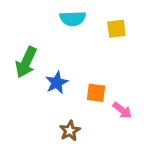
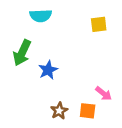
cyan semicircle: (73, 19) -> (41, 16), moved
orange square: (96, 93) -> (88, 111), moved

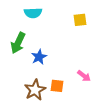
brown star: (59, 111) -> (35, 90), moved, size x1.5
orange square: (88, 111) -> (57, 86), moved

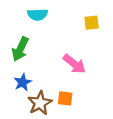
blue star: (39, 57) -> (23, 82), moved
pink arrow: (84, 76) -> (74, 64), moved, size x1.5

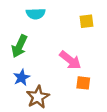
orange square: (65, 98) -> (83, 83), moved

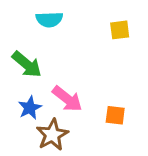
green arrow: (19, 46) -> (27, 64), turned -75
pink arrow: (70, 60) -> (67, 99), moved

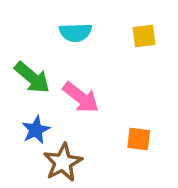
cyan semicircle: (49, 19) -> (75, 32), moved
pink arrow: (67, 99) -> (81, 97), moved

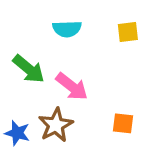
blue star: (36, 130) -> (17, 133), moved, turned -30
brown star: (63, 162) -> (56, 125), moved

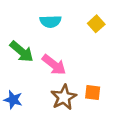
yellow square: (128, 32) -> (96, 24), turned -35
brown star: (56, 125) -> (64, 97), moved

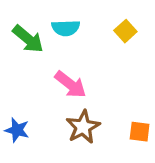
green arrow: (22, 52) -> (28, 39), moved
orange square: (93, 92) -> (140, 132), moved

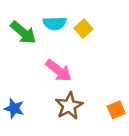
yellow square: (125, 31) -> (83, 29), moved
orange square: (140, 132) -> (116, 110), turned -30

